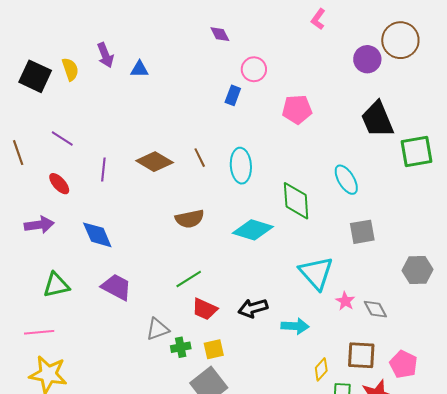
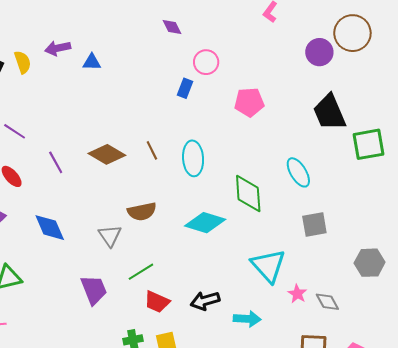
purple arrow: (105, 55) -> (58, 48), turned 100
purple line: (103, 170) -> (56, 162), turned -35
purple trapezoid: (116, 287) -> (94, 290), moved, turned 40
gray triangle: (158, 329) -> (110, 236), moved, turned -45

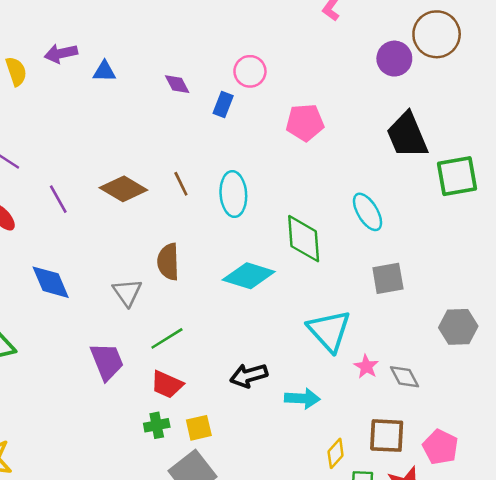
purple diamond: (172, 27) -> (177, 84), moved
brown semicircle: (142, 212) -> (168, 262), turned 100
red trapezoid: (157, 302) -> (167, 384), moved

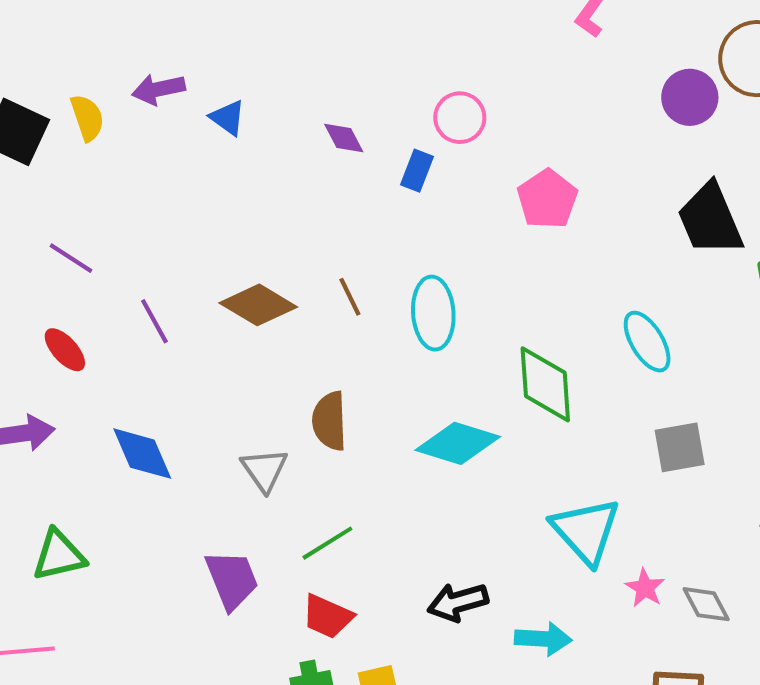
blue triangle: (104, 71) -> (228, 118), turned 35
pink pentagon: (305, 122) -> (547, 199), turned -30

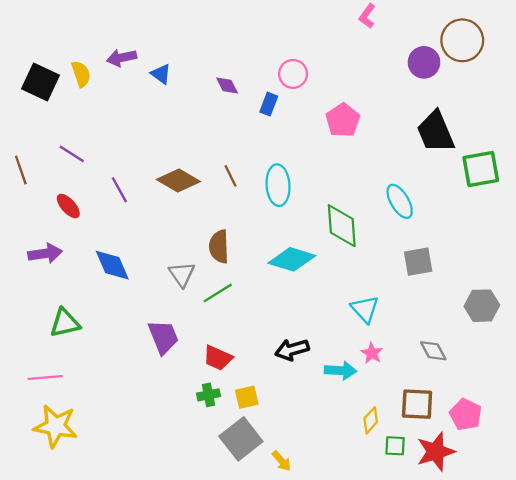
cyan triangle: (586, 531) -> (365, 309), size x0.7
green line: (327, 543) -> (218, 293), moved
pink star: (645, 588) -> (372, 353), moved

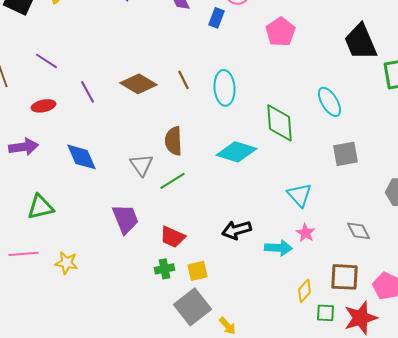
red ellipse: (68, 206) -> (44, 106), turned -60
yellow star: (56, 426) -> (66, 263), moved, size x0.6

